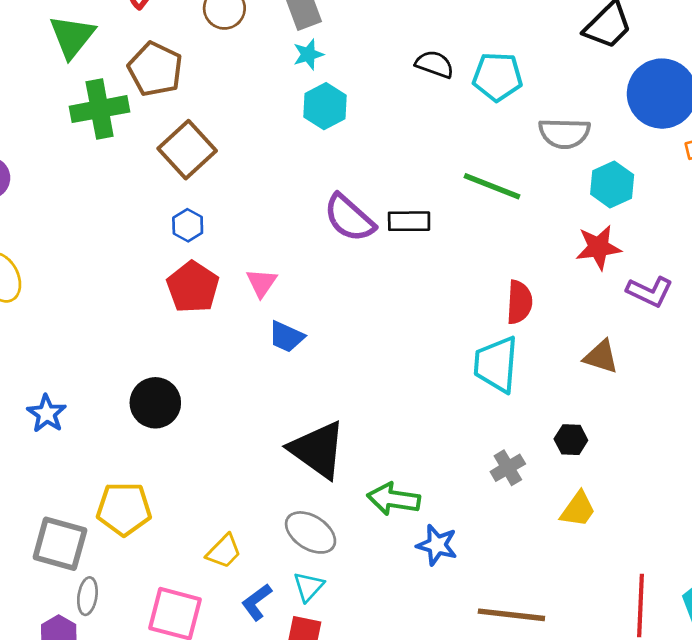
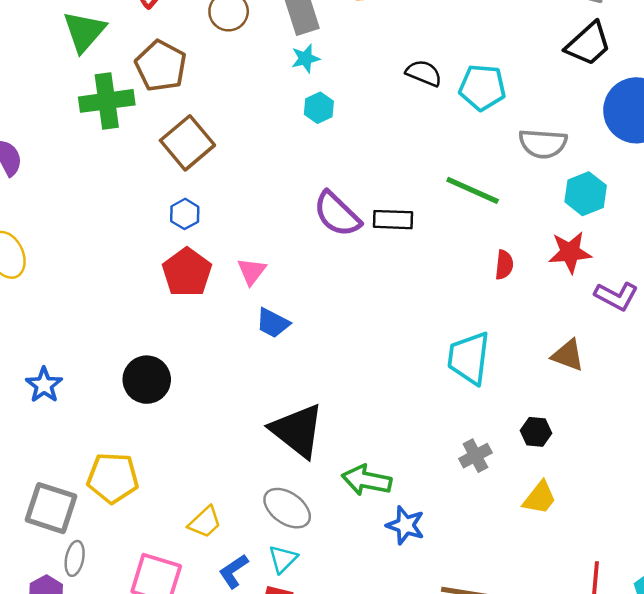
cyan hexagon: (325, 106) -> (319, 108), size x0.7
red semicircle: (519, 302) -> (504, 265), moved, size x0.7

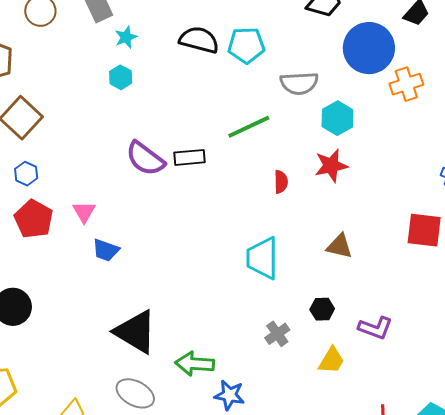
cyan star: (305, 58) -> (126, 37), moved
black semicircle: (424, 73) -> (199, 40), size x1.4
green line: (473, 190) -> (249, 127), turned -42
purple L-shape: (616, 296) -> (375, 328), moved

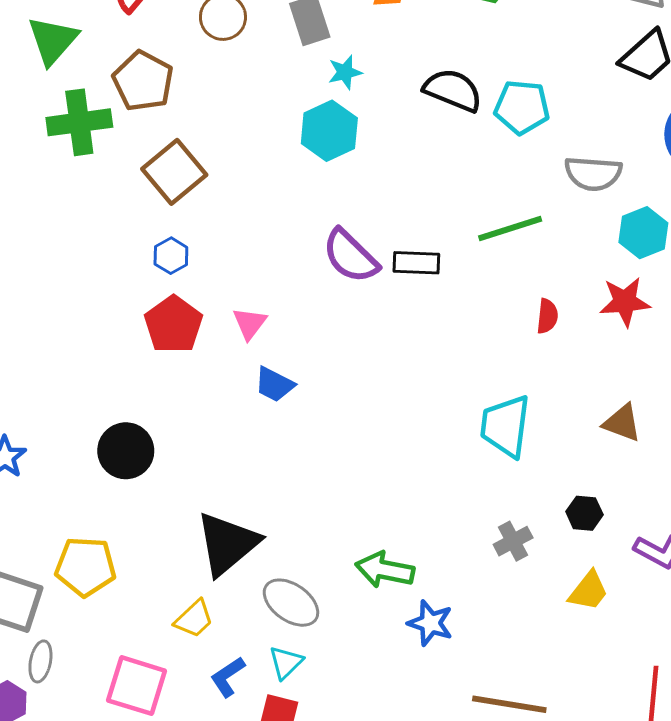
cyan hexagon: (121, 77) -> (329, 131), size x1.6
black triangle: (136, 332) -> (227, 544), moved, turned 42

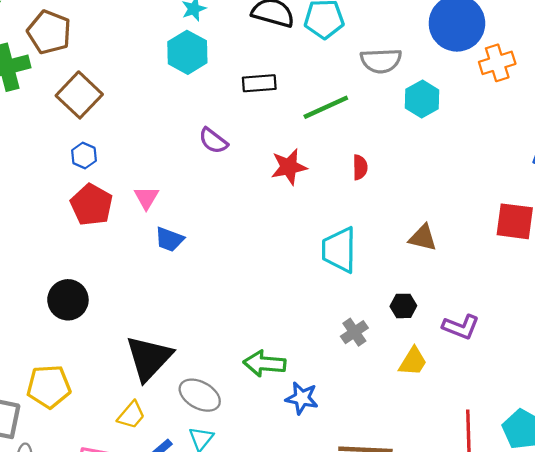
purple semicircle: (350, 256) -> (213, 141), size x0.7
black rectangle: (416, 263) -> (259, 83), moved
red star: (625, 302) -> (289, 167), moved

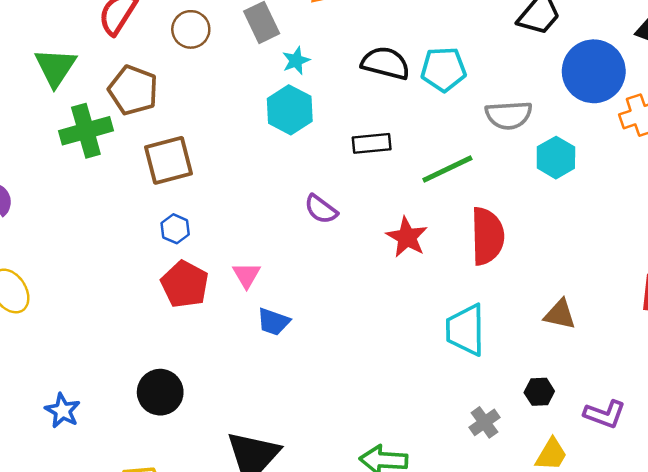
brown square: (79, 95) -> (169, 160), turned 33
red star: (289, 167) -> (407, 237), turned -30
red semicircle: (360, 167) -> (487, 236), size x2.0

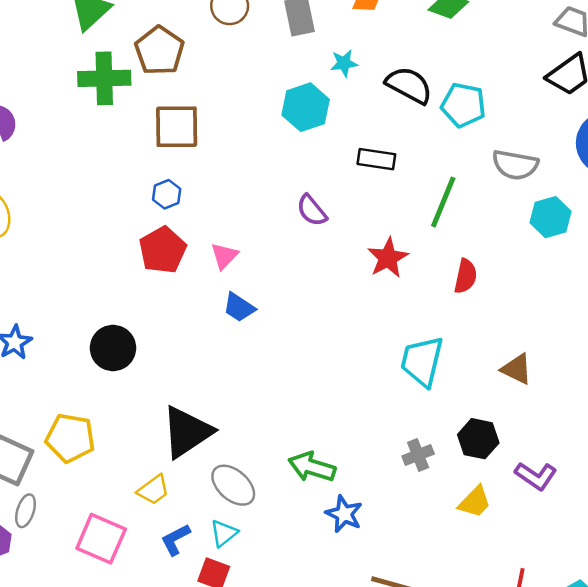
cyan star: (296, 61) -> (344, 63), moved
green line: (447, 169) -> (443, 202), turned -56
red semicircle: (487, 236) -> (466, 276), size x0.6
black hexagon: (539, 392) -> (478, 439), size x1.4

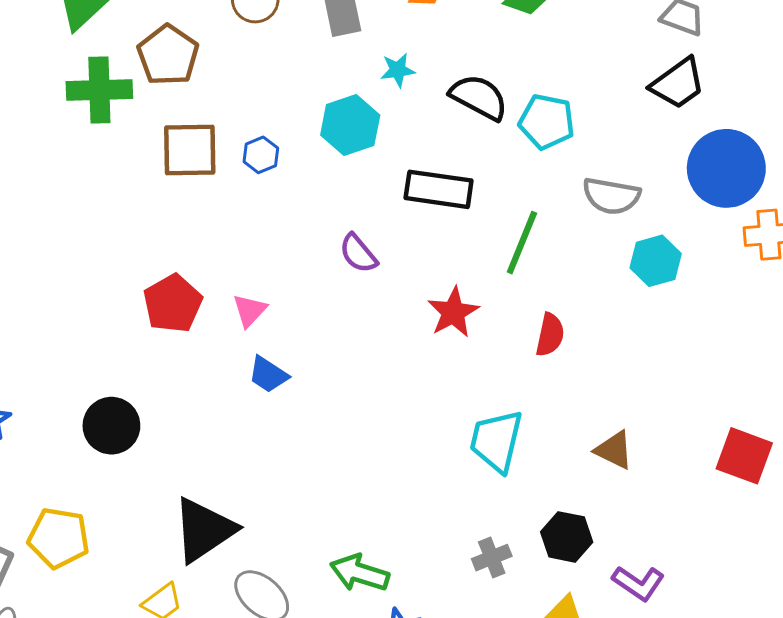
black rectangle: (376, 159) -> (439, 189), size x1.4
blue hexagon: (167, 194) -> (261, 155), moved

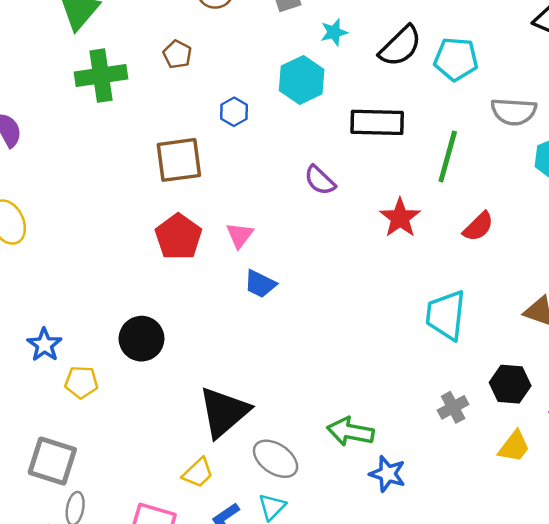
brown pentagon: (168, 55) -> (177, 54), moved, size x0.6
black semicircle: (479, 97) -> (400, 46), turned 114
brown square: (190, 150) -> (179, 160), moved
red semicircle: (550, 335) -> (478, 227), turned 40
yellow pentagon: (59, 538) -> (81, 382), moved, size x0.7

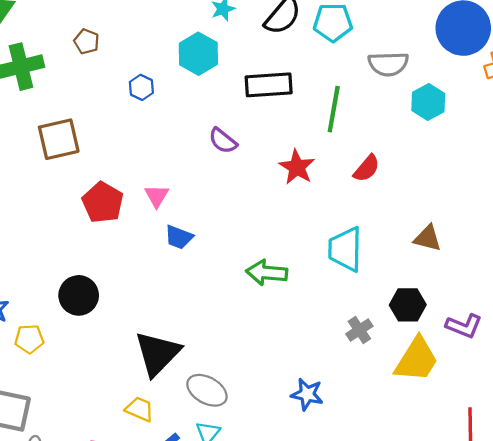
brown square: (179, 160) -> (59, 139), moved
green arrow: (350, 432) -> (267, 273), moved
yellow trapezoid: (514, 447) -> (417, 360), size x1.6
yellow trapezoid: (198, 473) -> (140, 409), turned -108

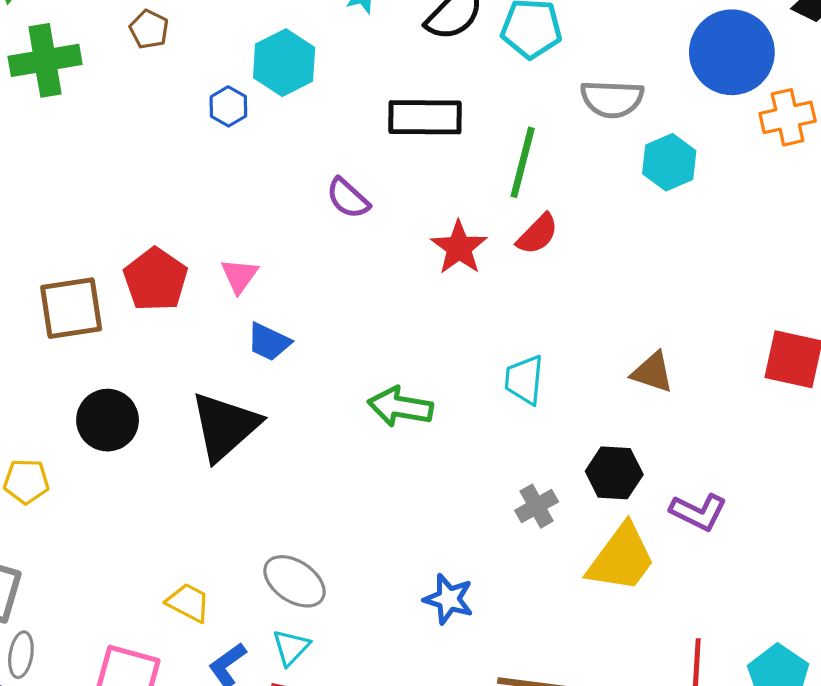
cyan hexagon: (198, 54) -> (284, 63), moved
brown square: (59, 139) -> (71, 308), moved
red semicircle: (367, 168) -> (537, 234), moved
cyan trapezoid: (345, 249) -> (524, 380), size x0.7
black triangle: (157, 353) -> (225, 426), moved

